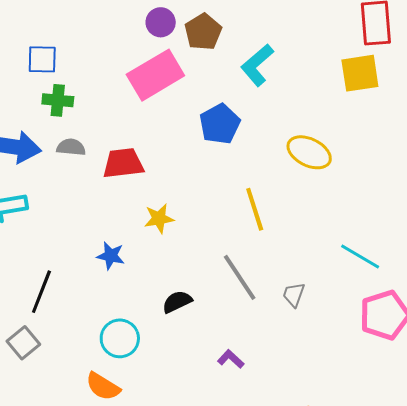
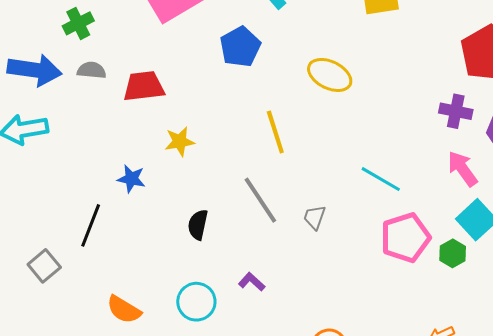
green cross: (58, 100) -> (78, 23), turned -32
black line: (41, 292) -> (91, 225), moved
black semicircle: (177, 302) -> (198, 225), turned -52
cyan circle: (120, 338) -> (196, 302), moved

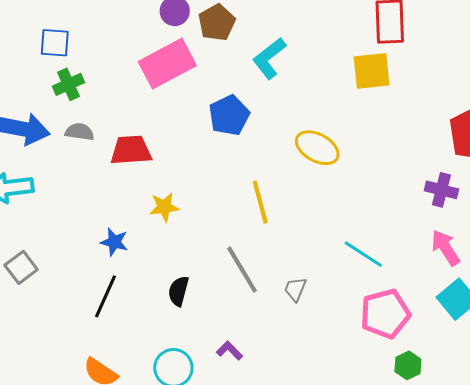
black line: (91, 225) -> (106, 296), moved
green hexagon: (453, 253) -> (408, 365), moved
gray square: (44, 266) -> (21, 267), moved

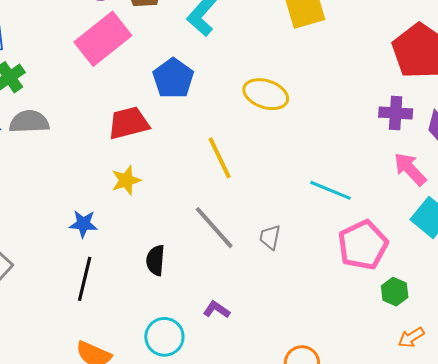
gray semicircle: (80, 132) -> (29, 122), size x1.4
red trapezoid: (131, 150) -> (129, 123), moved

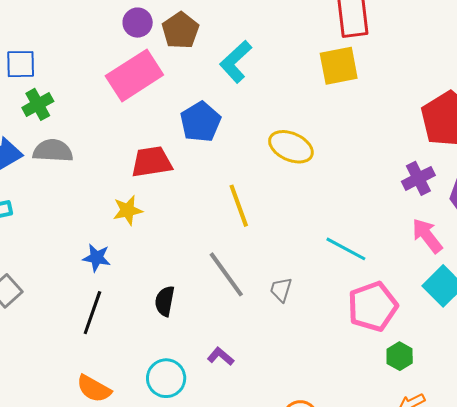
purple cross: (396, 113) -> (418, 178), turned -36
yellow star: (126, 180) -> (128, 210), moved

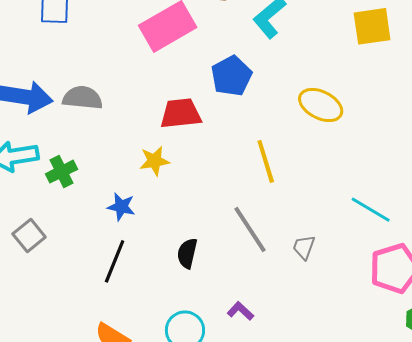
green cross: (38, 104) -> (62, 172), moved

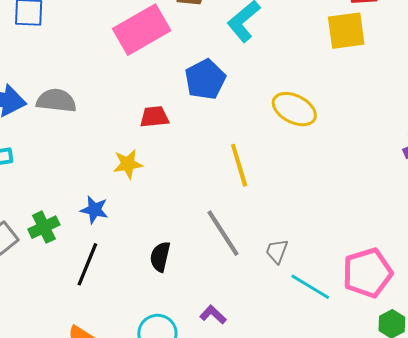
red trapezoid: (181, 114) -> (154, 117), size x0.7
green cross: (62, 172) -> (44, 227), moved
cyan line: (371, 210) -> (310, 287), moved

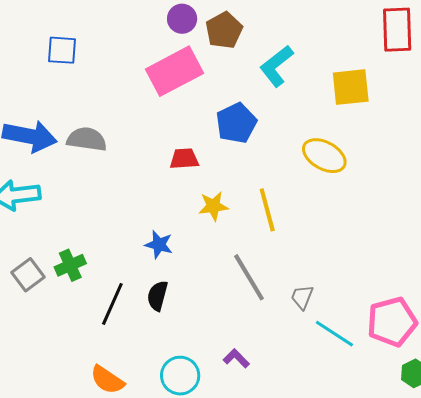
yellow square: (346, 31) -> (351, 87), moved
yellow star: (128, 164) -> (213, 206), moved
blue star: (94, 210) -> (159, 245), moved
black semicircle: (160, 257) -> (157, 296), moved

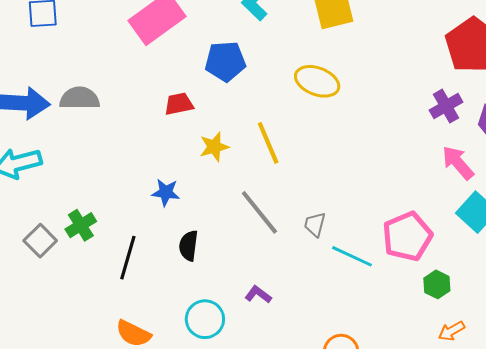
blue pentagon: (236, 123) -> (225, 61), turned 30
black semicircle: (157, 296) -> (188, 246), moved

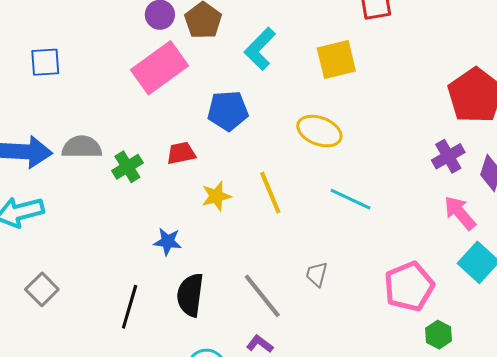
gray line: (259, 212) -> (262, 296), moved
green cross: (81, 225) -> (127, 167), moved
black semicircle: (188, 246) -> (190, 295), size x1.4
cyan line: (352, 256) -> (350, 199), moved

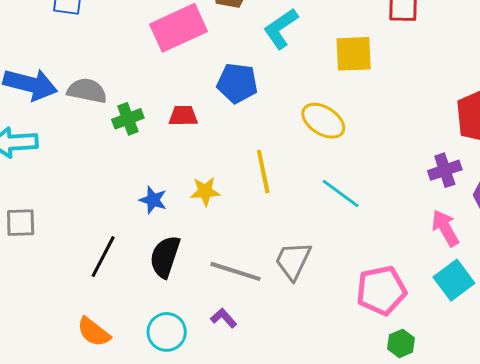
yellow star: (216, 196) -> (205, 191), moved
gray trapezoid: (317, 274) -> (293, 261), size x1.6
gray square: (42, 289) -> (21, 223), turned 32
gray line: (262, 296) -> (235, 271), turned -45

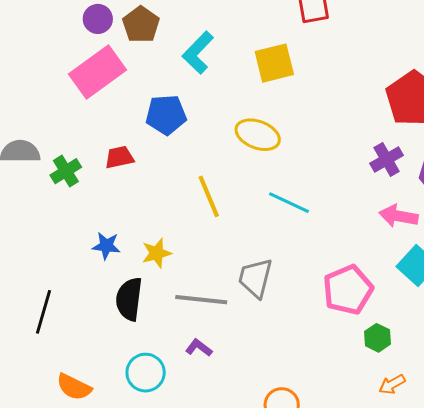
yellow star: (205, 191) -> (157, 253), moved
pink arrow: (445, 228) -> (398, 216), turned -39
black line: (103, 257) -> (43, 312), moved

